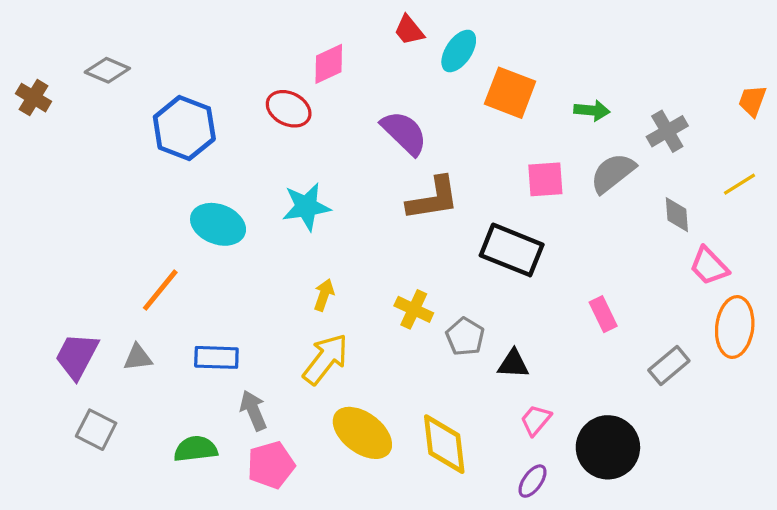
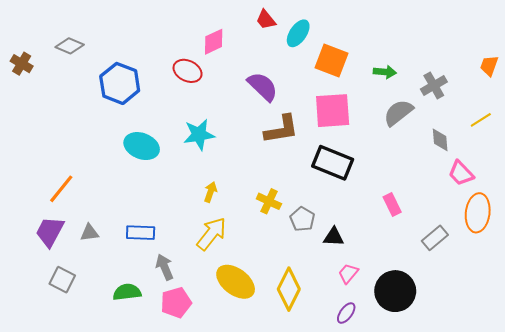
pink square: (545, 179) -> (333, 111), moved, size x1.5
orange line: (160, 290) -> (61, 189), moved
yellow diamond: (444, 444) -> (289, 289), turned 33

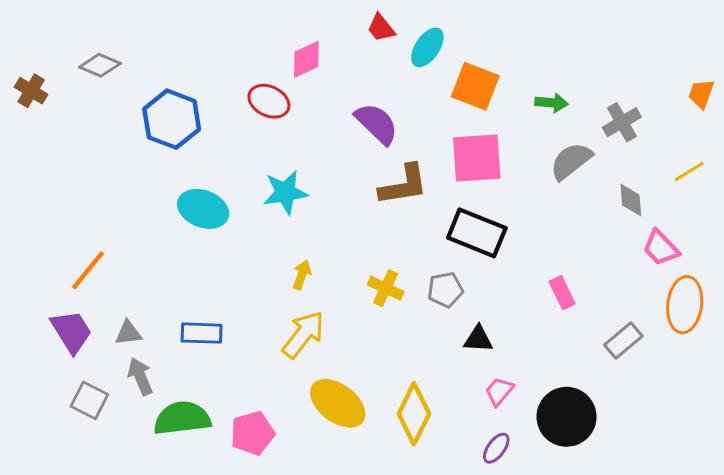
gray pentagon: (302, 219) -> (445, 290), moved, turned 30
purple trapezoid: (50, 232) -> (71, 332), turned 120
gray arrow: (165, 267) -> (140, 376), moved
green semicircle: (127, 292) -> (182, 418), size x1.4

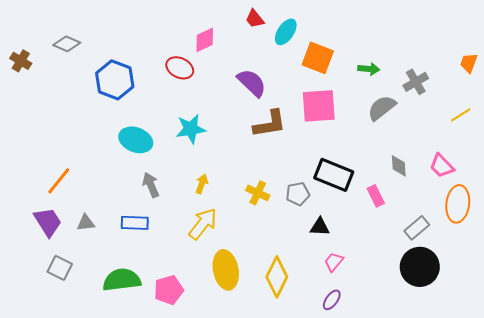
gray diamond: (631, 200) -> (399, 166), moved
black rectangle: (477, 233) -> (334, 175), moved
gray arrow: (140, 376) -> (151, 185), moved
yellow ellipse: (338, 403) -> (226, 270), turned 42
black circle: (567, 417) -> (420, 267), moved

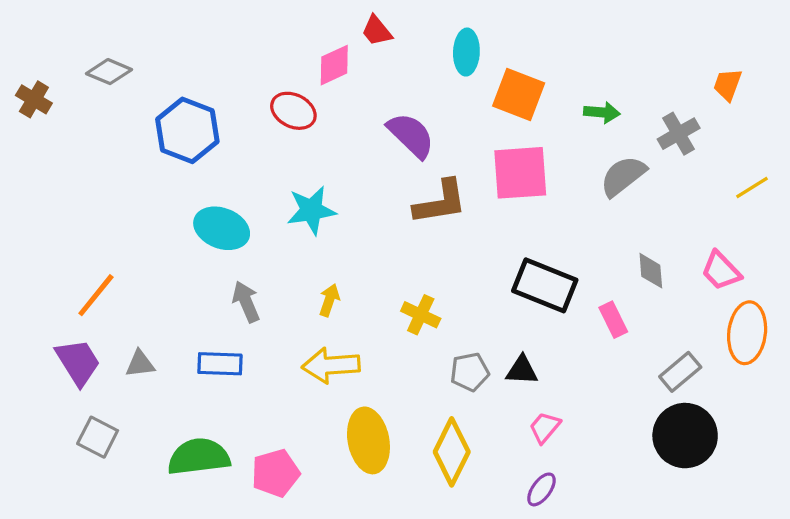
red trapezoid: (255, 19) -> (377, 31), moved
cyan ellipse: (286, 32) -> (466, 52), turned -32
orange trapezoid: (469, 63) -> (728, 85), moved
gray pentagon: (298, 194) -> (470, 372), moved
yellow arrow: (203, 224) -> (331, 365), turned -132

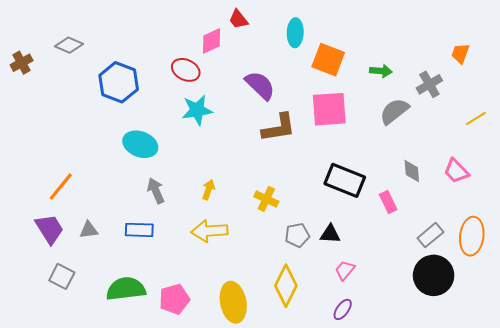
brown cross: (34, 99) -> (22, 63), turned 30
cyan star: (311, 210) -> (197, 110), moved
orange ellipse: (747, 333) -> (472, 236), moved
yellow ellipse: (368, 440) -> (233, 302), moved

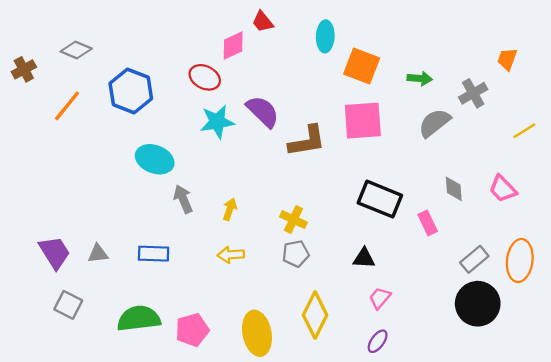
purple semicircle: (260, 85) -> (263, 111), moved
orange line: (61, 187) -> (67, 106), moved
gray arrow: (156, 191) -> (183, 199), moved
yellow arrow: (209, 231) -> (231, 255), size x0.7
gray pentagon: (297, 235) -> (296, 254), moved

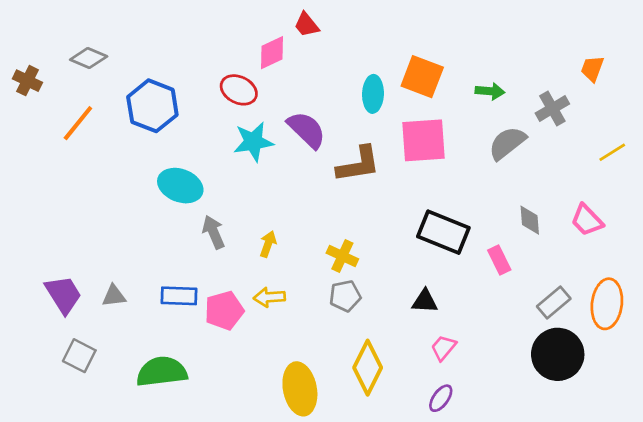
cyan ellipse: (325, 36) -> (373, 94), moved
brown cross: (24, 69) -> (27, 81), turned -35
pink pentagon: (192, 330) -> (224, 310), moved

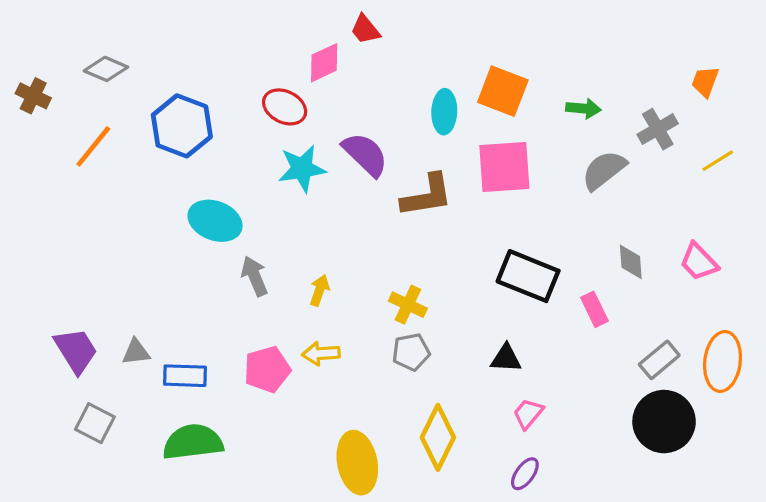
yellow line: (612, 152) -> (718, 161), moved
blue rectangle: (179, 296) -> (185, 376), moved

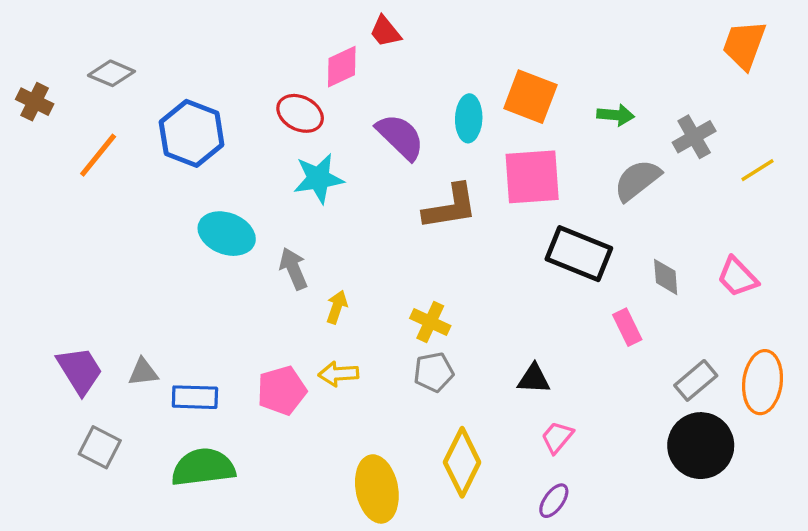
orange trapezoid: (705, 82) -> (744, 45), moved, size x1.5
purple semicircle: (365, 154) -> (400, 137), moved
gray arrow: (255, 276) -> (293, 269), moved
black rectangle: (528, 276) -> (579, 254), moved

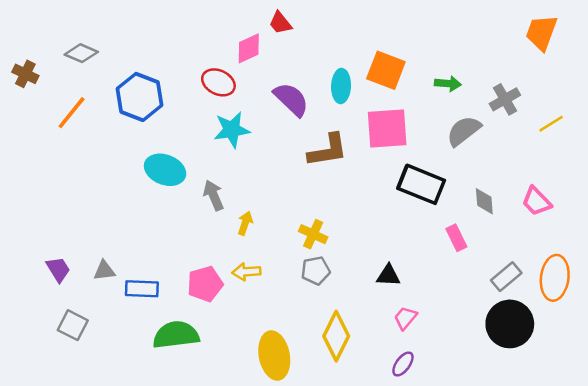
purple trapezoid: (80, 370) -> (58, 269), size x0.7
green semicircle: (203, 467) -> (176, 335), moved

